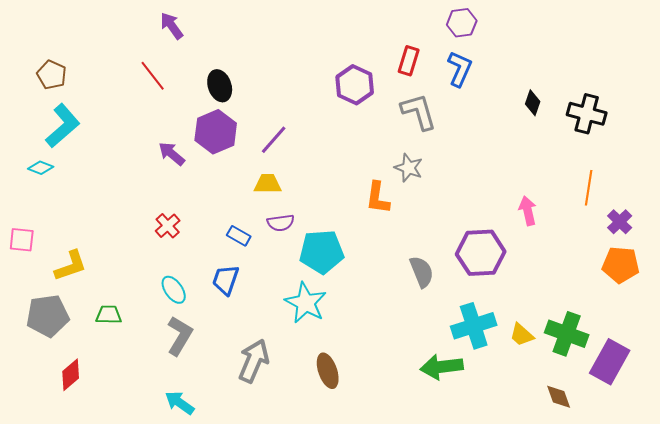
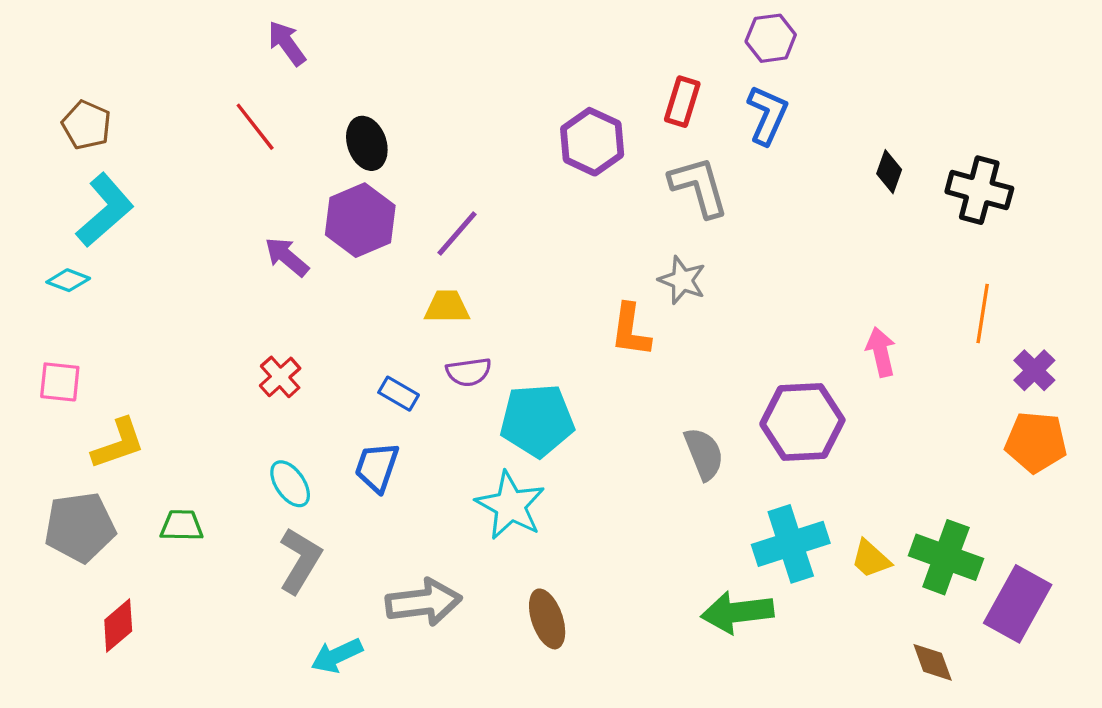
pink square: (22, 240) -> (60, 382), moved
gray arrow: (254, 361) -> (424, 602), turned 60
cyan arrow: (180, 403) -> (337, 656), moved, turned -60

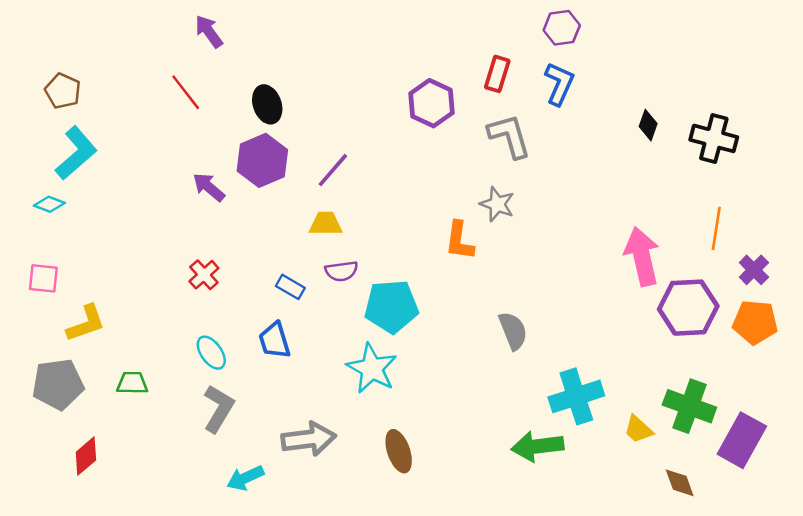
pink arrow: (881, 352) -> (642, 256), size x1.6
purple hexagon: (802, 422) -> (688, 308), moved
blue trapezoid: (377, 467) -> (275, 340), turned -36
yellow trapezoid: (871, 559) -> (638, 429), moved

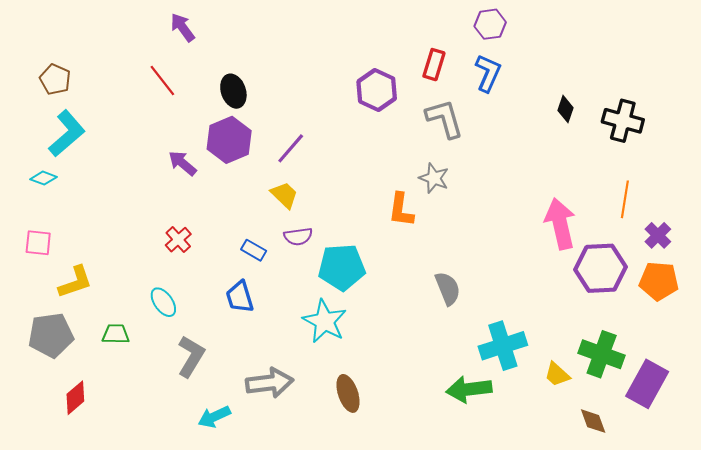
yellow trapezoid: (326, 224) -> (284, 195), turned 44
cyan ellipse: (211, 353) -> (163, 302), moved

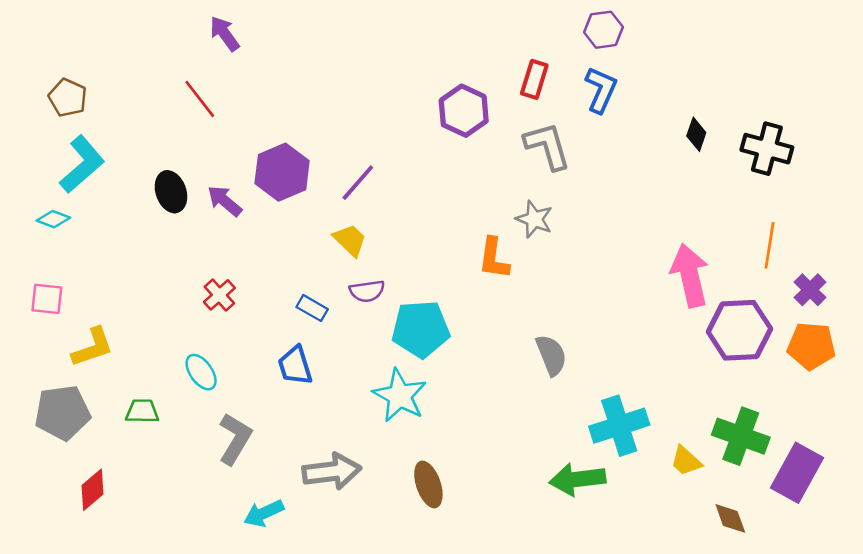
black ellipse: (233, 91) -> (171, 192), moved

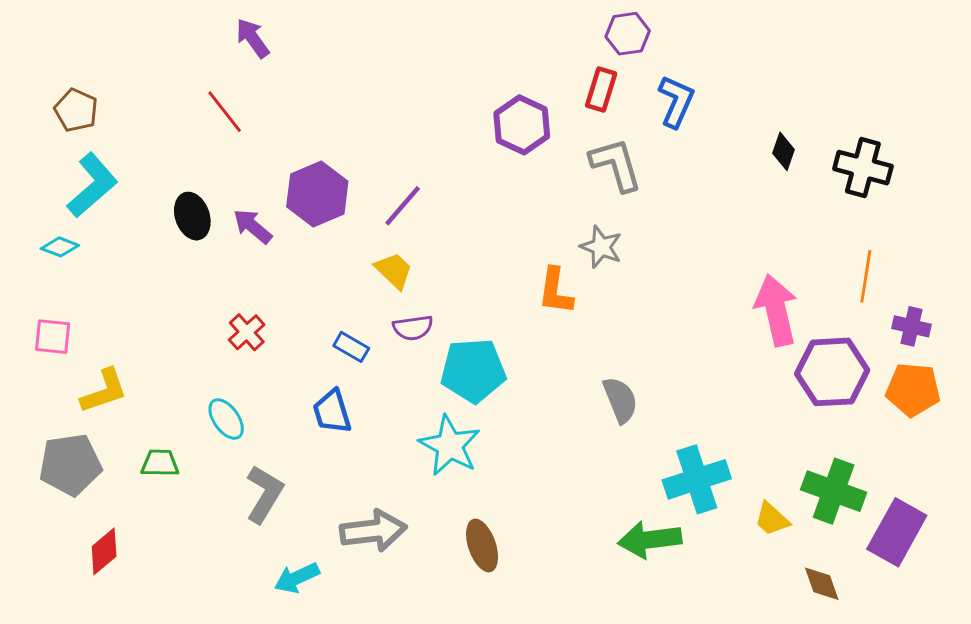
purple hexagon: (604, 30) -> (628, 34), moved
purple cross: (810, 290) -> (911, 326), turned -32

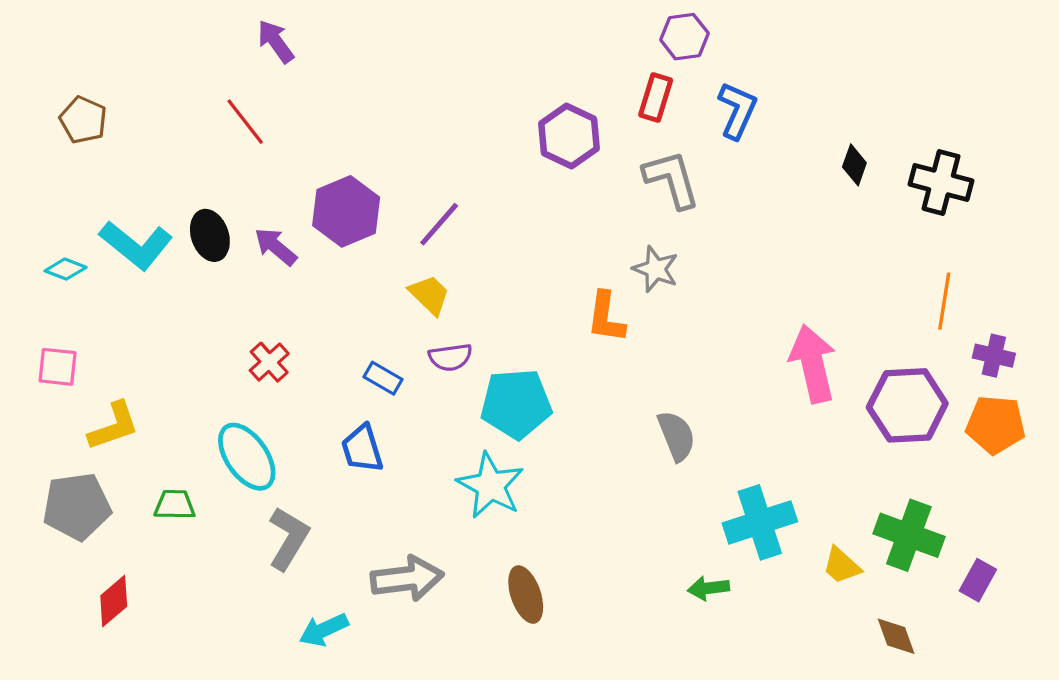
cyan L-shape: (92, 185) -> (136, 245), moved, turned 80
pink arrow: (776, 310) -> (813, 364), moved
cyan ellipse: (226, 419) -> (247, 457), size x1.5
purple rectangle: (897, 532) -> (978, 580), size x0.6
green arrow: (650, 540) -> (709, 588), size x0.6

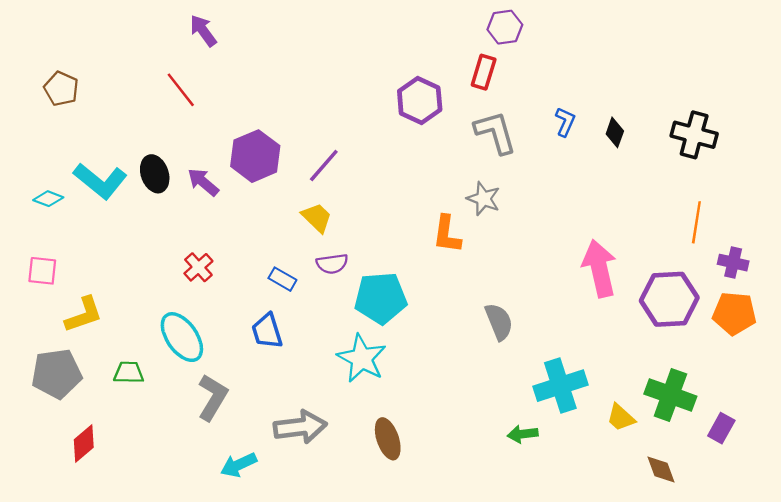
blue L-shape: (737, 110) -> (565, 122), moved, size x0.7
black diamond: (854, 165) -> (615, 132), moved

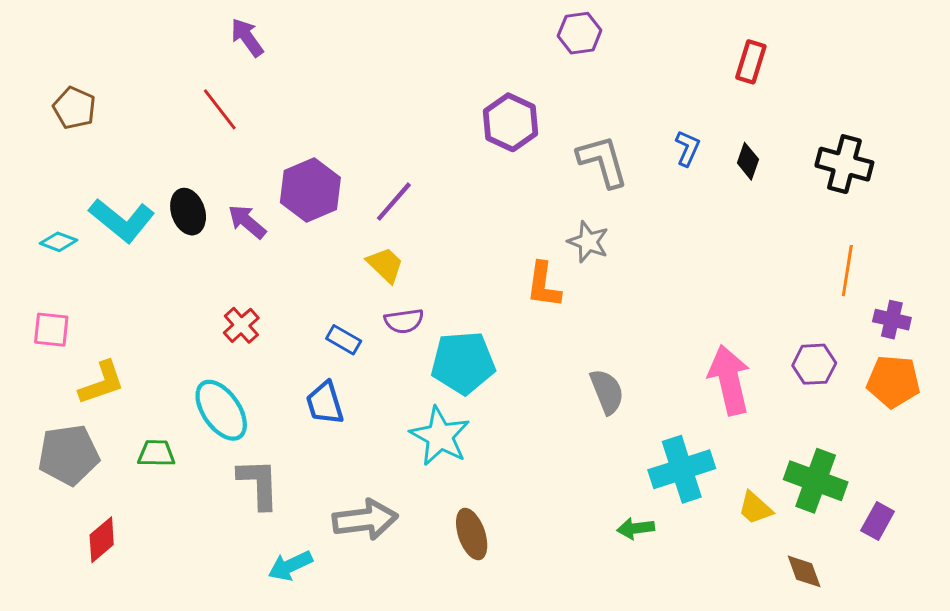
purple hexagon: (505, 27) -> (580, 33), moved
red rectangle: (484, 72) -> (751, 62), moved
pink arrow: (599, 268) -> (729, 380), moved
purple hexagon: (669, 299) -> (814, 364), size x0.6
gray L-shape: (213, 397) -> (259, 484), turned -33

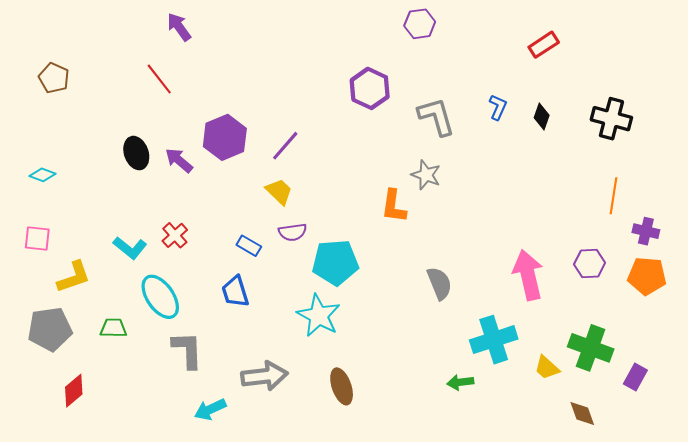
red rectangle: (751, 62) -> (544, 45), turned 40
cyan L-shape: (122, 220) -> (130, 248), moved, size x0.7

